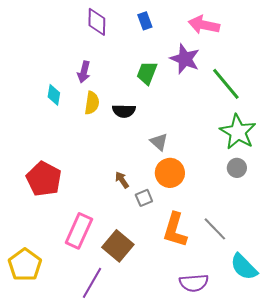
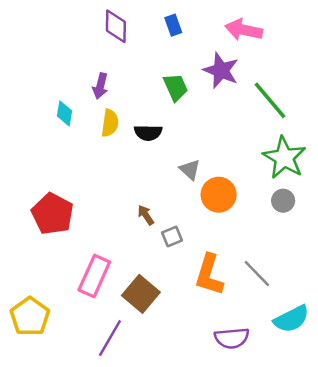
green trapezoid: (147, 73) -> (176, 87), turned 135
orange circle: (170, 173) -> (219, 195), moved
cyan semicircle: (244, 267) -> (291, 319), turned -72

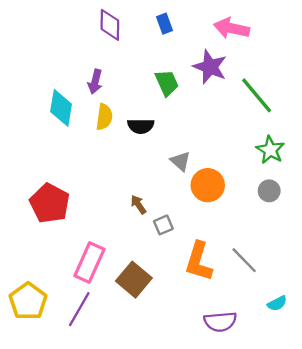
cyan diamond: (65, 113) -> (61, 108), size x1.5
green star: (284, 158) -> (270, 150), size x0.7
cyan semicircle: (291, 319) -> (277, 303), size x0.6
purple line: (110, 338) -> (79, 309), moved

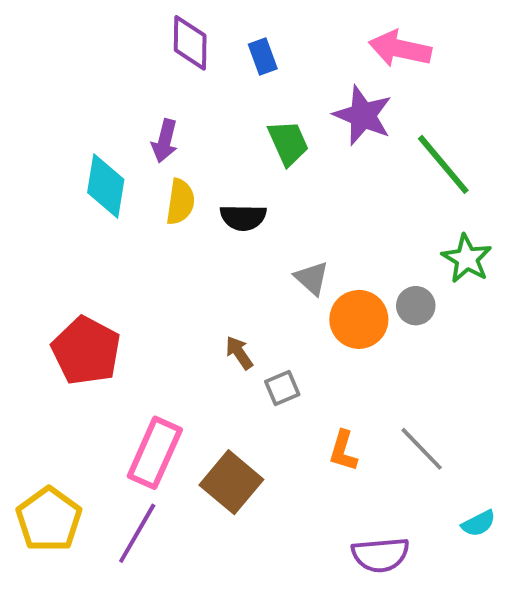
blue rectangle: (165, 24) -> (263, 57), moved
gray circle: (269, 191) -> (416, 306), moved
orange L-shape: (199, 261) -> (343, 451), size x0.6

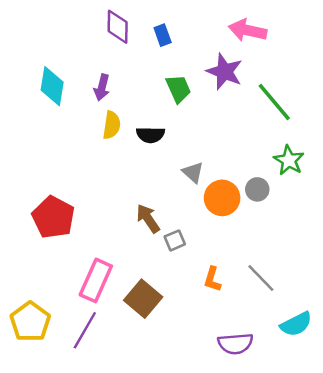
cyan diamond: (106, 186) -> (52, 86), moved
brown arrow: (239, 353) -> (148, 219), size x1.4
cyan semicircle: (479, 523) -> (296, 324), size x1.5

